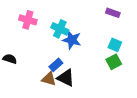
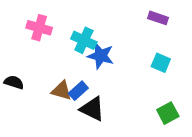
green square: (114, 62) -> (168, 113), moved
brown triangle: (49, 79) -> (62, 91), moved

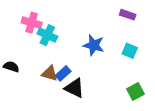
cyan cross: (84, 40) -> (47, 35), moved
blue star: (101, 56) -> (94, 45), moved

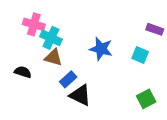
purple rectangle: (128, 15) -> (155, 29), moved
black semicircle: (11, 67) -> (23, 72), moved
brown triangle: (50, 73) -> (53, 57), moved

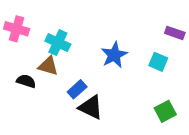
pink cross: (34, 24) -> (17, 29), moved
blue star: (101, 49) -> (114, 55), turned 30
brown triangle: (53, 57) -> (48, 66), moved

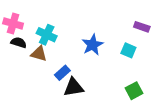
black semicircle: (26, 81) -> (19, 43), moved
black triangle: (91, 107) -> (74, 87), turned -35

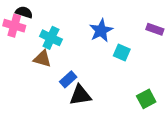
black semicircle: (19, 43) -> (24, 12), moved
blue star: (93, 45) -> (101, 31), moved
cyan square: (128, 50) -> (122, 52), moved

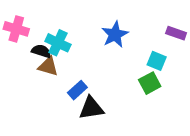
black semicircle: (24, 12) -> (41, 51), moved
cyan square: (122, 52) -> (157, 61), moved
green square: (146, 99) -> (150, 83), moved

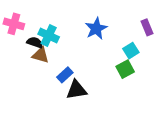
purple rectangle: (176, 33) -> (147, 27), turned 49
cyan square: (157, 61) -> (131, 51), turned 35

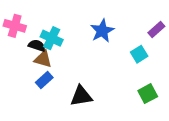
purple rectangle: (147, 27) -> (156, 30), turned 70
green square: (125, 69) -> (148, 94), moved
blue rectangle: (65, 75) -> (44, 80), moved

